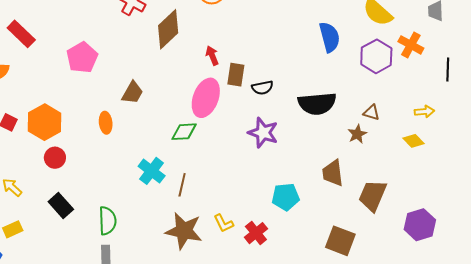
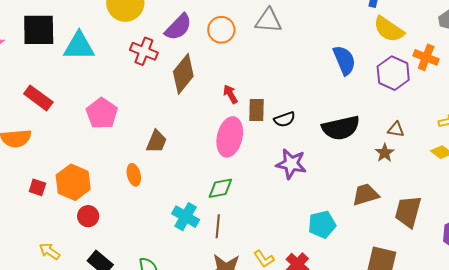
green diamond: (184, 132) -> (220, 188), moved
brown trapezoid: (333, 173) -> (366, 195), turned 88

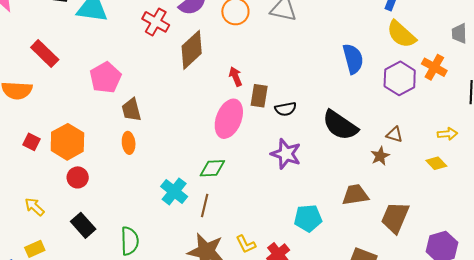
black semicircle: (341, 128) -> (340, 125), turned 39
brown trapezoid: (156, 141) -> (132, 110), moved, turned 135

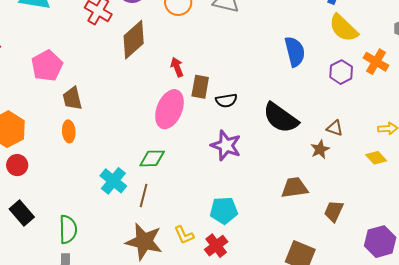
purple hexagon: (400, 78) -> (341, 72), size x0.7
cyan pentagon: (308, 218) -> (224, 211), moved
brown trapezoid: (395, 218) -> (334, 211), size x0.7

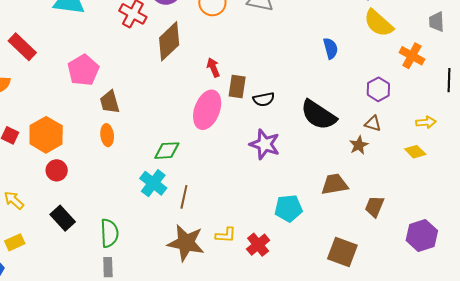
blue semicircle: (295, 52) -> (331, 48), size x0.7
purple hexagon: (341, 72) -> (378, 89), moved
green diamond: (152, 158) -> (167, 151), moved
cyan pentagon: (224, 211) -> (288, 208), moved
yellow L-shape: (184, 235) -> (226, 235), turned -60

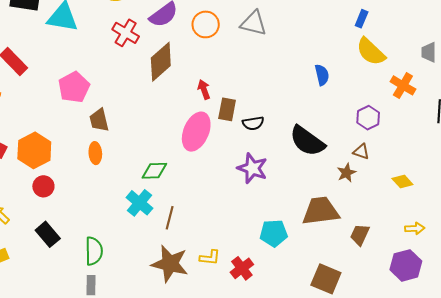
yellow arrow: (426, 122) -> (415, 228), moved
brown trapezoid: (334, 184) -> (321, 211), size x1.4

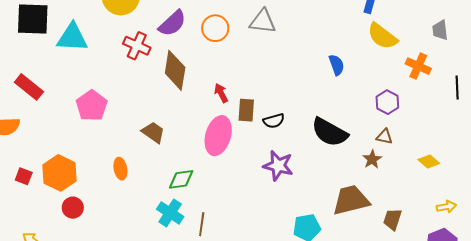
brown diamond: (161, 62) -> (175, 70), turned -33
brown trapezoid: (99, 120) -> (153, 132), moved, turned 145

